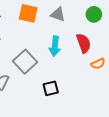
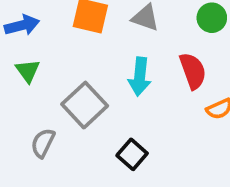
black square: (51, 88) -> (132, 154), turned -35

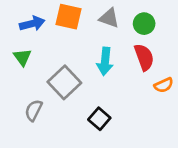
green circle: (212, 18) -> (144, 24), moved
blue arrow: (22, 25) -> (32, 24), moved

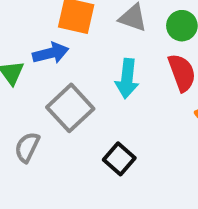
blue arrow: (32, 24) -> (51, 53), moved

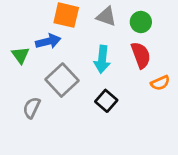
black square: (119, 159) -> (106, 101), moved

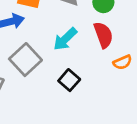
cyan arrow: (102, 59) -> (65, 39), turned 40

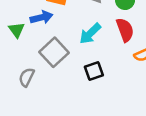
black square: (69, 80) -> (94, 71), turned 30

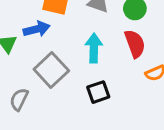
cyan arrow: (90, 34) -> (94, 48), turned 135

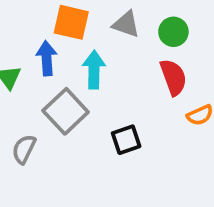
blue arrow: (37, 29) -> (47, 58), turned -80
cyan arrow: (94, 48) -> (94, 70), moved

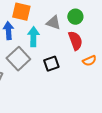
gray triangle: (126, 24) -> (53, 23), moved
black square: (126, 140) -> (51, 64), moved

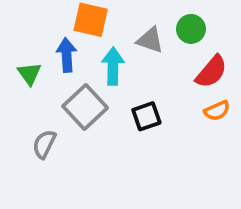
red semicircle: (75, 41) -> (211, 72), moved, turned 60

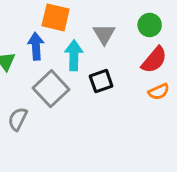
green circle: (191, 29) -> (150, 25), moved
gray triangle: (150, 40) -> (104, 34), turned 40
black square: (146, 116) -> (101, 81), moved

